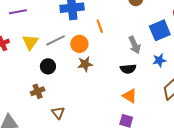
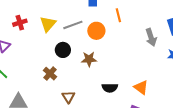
brown star: (85, 64) -> (89, 59), moved
black semicircle: (128, 69) -> (110, 88), moved
brown cross: (38, 91) -> (50, 74), turned -32

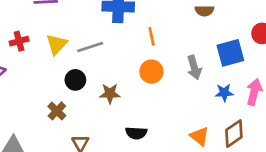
orange circle: (96, 31) -> (151, 72), moved
orange triangle: (141, 87) -> (200, 136), moved

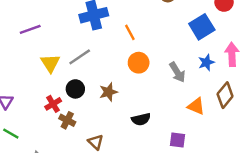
red cross: (19, 41) -> (53, 104), moved
gray arrow: (194, 67) -> (177, 72), moved

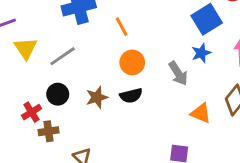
blue star: (206, 62) -> (201, 53), moved
yellow triangle: (50, 63) -> (26, 48), moved
black semicircle: (141, 119) -> (131, 96), moved
brown cross: (67, 120) -> (48, 131), turned -35

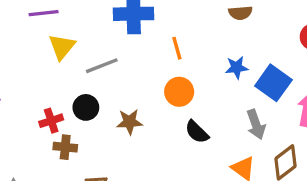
blue square: (207, 19) -> (273, 83), moved, turned -36
blue star: (201, 53) -> (237, 67), moved
gray arrow: (178, 73) -> (256, 124), moved
black semicircle: (131, 96) -> (197, 132), moved, turned 45

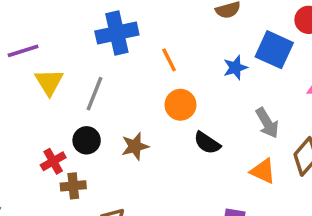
gray line: (102, 66) -> (94, 94), turned -36
blue square: (273, 83) -> (274, 50), moved

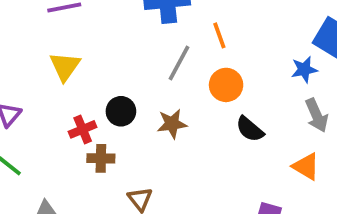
blue star: (235, 68) -> (304, 69), moved
yellow triangle: (49, 82) -> (65, 66), moved
gray line: (94, 94) -> (179, 63), moved

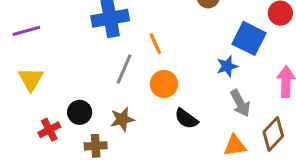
brown cross: (101, 158) -> (96, 146), moved
orange triangle: (306, 166) -> (235, 146), turned -35

